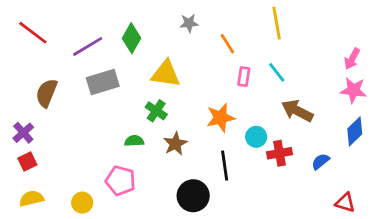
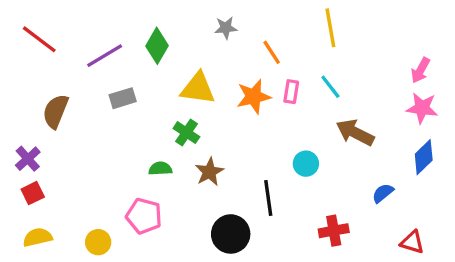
gray rectangle: (103, 82) -> (123, 98), size x0.7
orange star: (221, 118) -> (254, 97), moved
red cross: (279, 153) -> (334, 231), moved

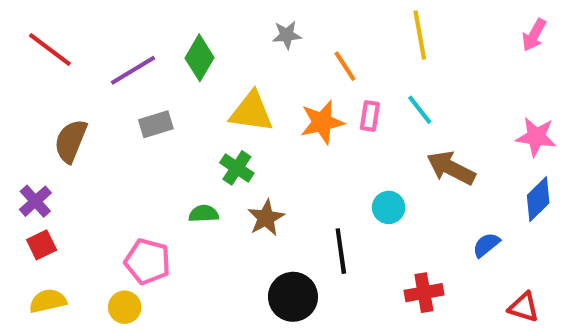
pink arrow: (420, 70) -> (534, 35), moved
pink pentagon: (144, 216) -> (148, 261), moved

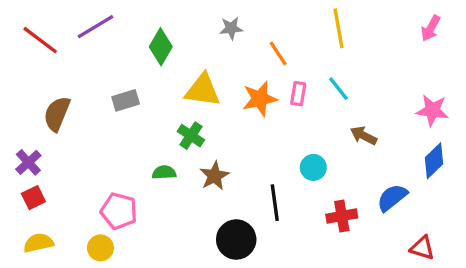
purple line: (133, 70) -> (95, 27), moved
brown arrow: (451, 168) -> (364, 136), size x0.7
blue semicircle: (486, 245) -> (392, 198), size x1.4
red cross: (424, 293) -> (342, 216), moved

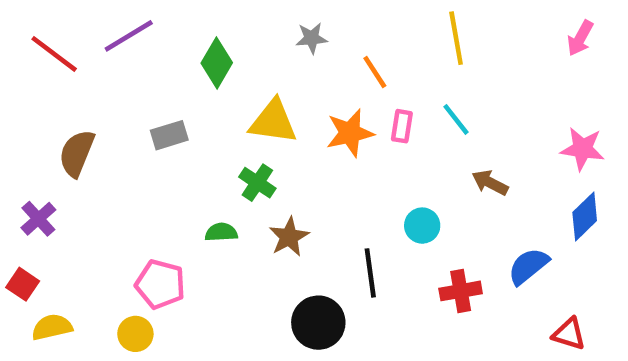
red square: (33, 198) -> (23, 284), moved, turned -30

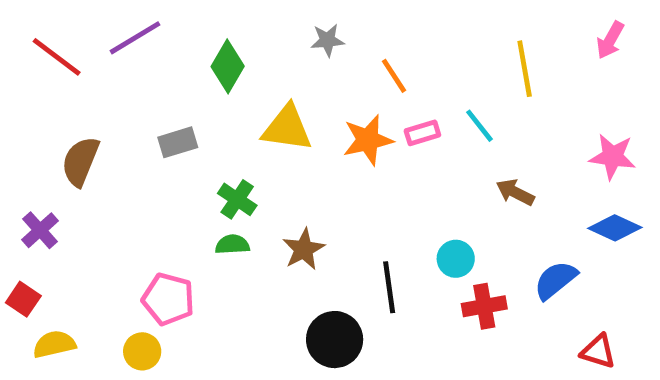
yellow line: (456, 38) -> (525, 69), moved
pink rectangle: (402, 126) -> (422, 133), turned 64
green cross: (257, 183) -> (237, 199), moved
blue diamond: (585, 216) -> (615, 228), turned 69
cyan circle: (422, 226) -> (456, 259), moved

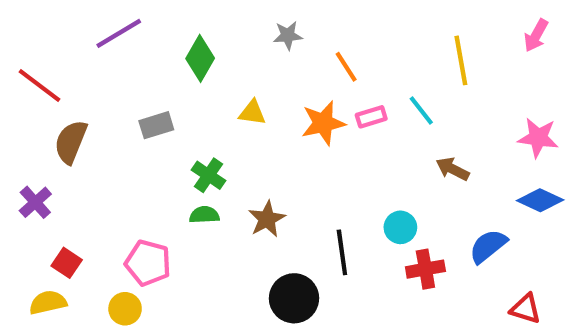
red line: (57, 57) -> (40, 86), moved
yellow triangle: (287, 128) -> (252, 113), size x0.6
red square: (23, 299) -> (67, 263), moved

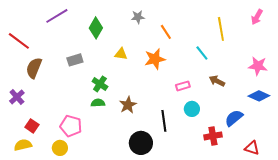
pink rectangle: (371, 117) -> (183, 86), moved
red cross: (425, 269) -> (213, 136), moved

